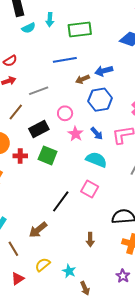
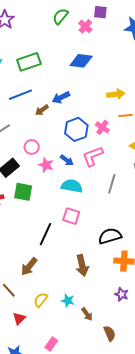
blue hexagon: (100, 100) -> (76, 129), moved
brown arrow: (90, 240) -> (82, 265), size x1.5

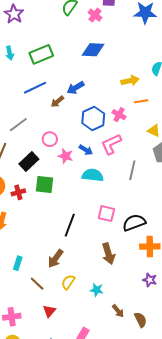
pink square: (71, 216) -> (106, 214), moved
yellow semicircle: (41, 300) -> (68, 282), moved
brown arrow: (87, 314) -> (118, 311), moved

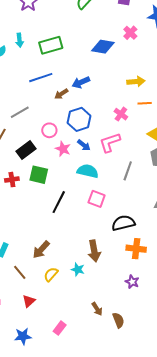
pink cross: (95, 15) -> (130, 33), moved
blue hexagon: (93, 118) -> (79, 119), moved
pink square: (106, 214) -> (97, 199), moved
black line: (70, 225) -> (59, 202), moved
cyan star: (97, 290) -> (78, 269), moved

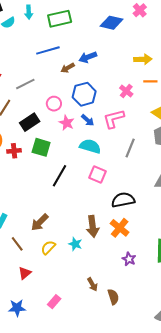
orange cross: (136, 249) -> (120, 228), moved, turned 30

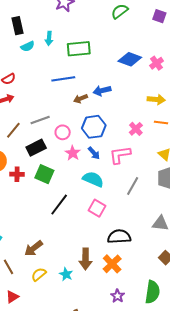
pink cross: (140, 10) -> (157, 63), moved
gray line: (25, 84) -> (40, 120), moved

